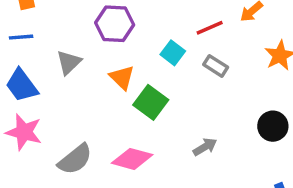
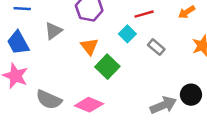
red line: (210, 28) -> (144, 14), moved
gray arrow: (205, 147) -> (163, 105), moved, size x1.5
gray semicircle: (75, 159) -> (49, 100), turned 55

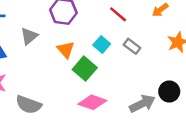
red line: (144, 14) -> (118, 14), turned 60
cyan square: (127, 34) -> (102, 45), moved
pink diamond: (89, 105) -> (92, 102), moved

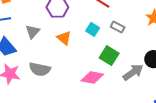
green square: (85, 69) -> (109, 56), moved
gray semicircle: (29, 105) -> (40, 69), moved

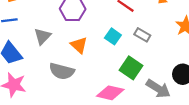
gray semicircle: (40, 69) -> (62, 71), moved
gray arrow: (133, 72) -> (158, 89), turned 65

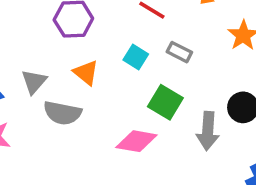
gray triangle: (42, 36) -> (34, 82), moved
gray arrow: (158, 89) -> (208, 131), turned 65

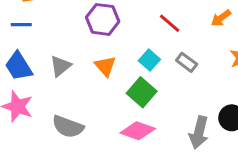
green square: (165, 102) -> (142, 92), moved
gray semicircle: (62, 113) -> (68, 127), moved

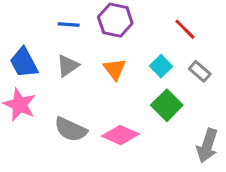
blue line: (21, 25) -> (69, 25), moved
green square: (142, 92) -> (167, 105), moved
pink diamond: (138, 131) -> (120, 135), moved

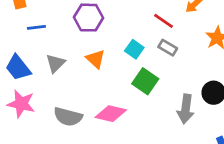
blue line: (69, 25) -> (36, 27), moved
red line: (185, 29) -> (163, 21), moved

